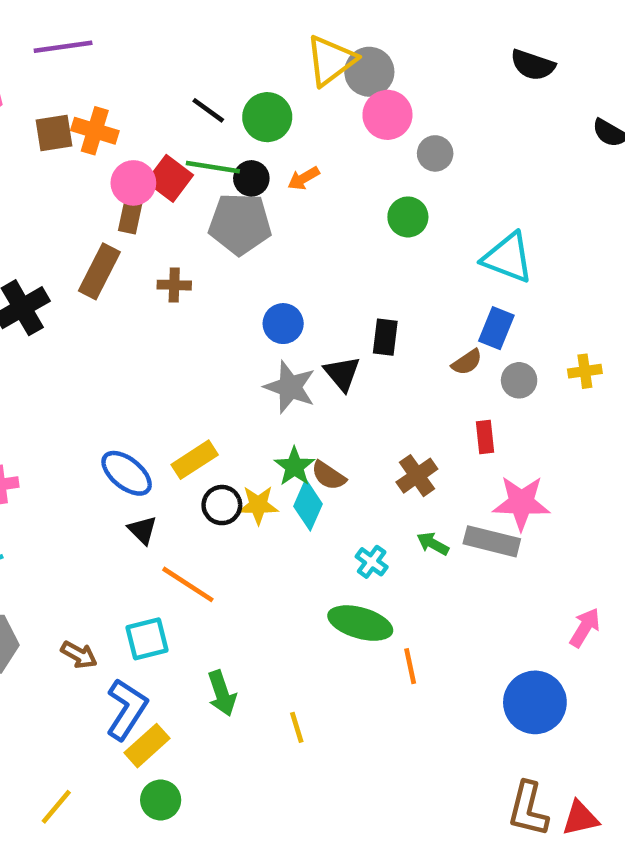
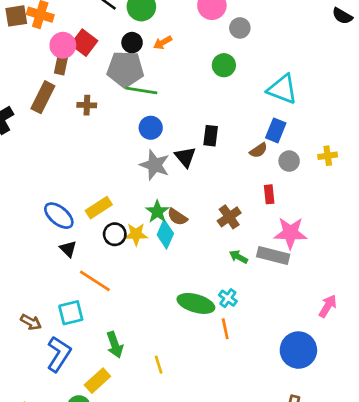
green line: (213, 167) -> (141, 90), moved
cyan cross: (372, 562) -> (228, 298), moved
yellow rectangle: (147, 746) -> (97, 381), moved

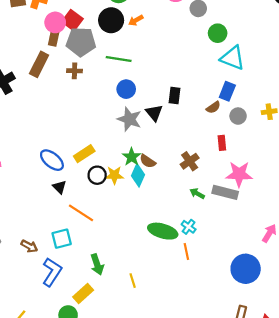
black circle: (132, 43) -> (111, 20), size x1.5
green circle: (224, 65) -> (218, 33), moved
gray pentagon: (125, 69) -> (81, 42), moved

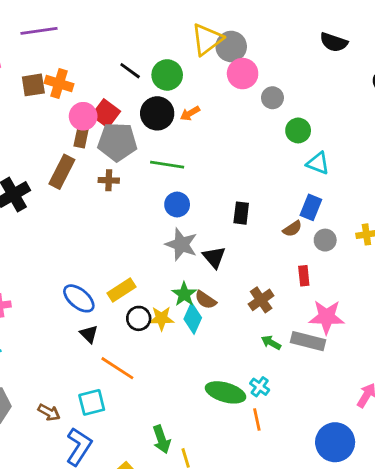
cyan triangle: (233, 58) -> (318, 163), size x0.7
black triangle: (154, 113) -> (214, 257), moved
green arrow: (97, 264) -> (161, 439), moved

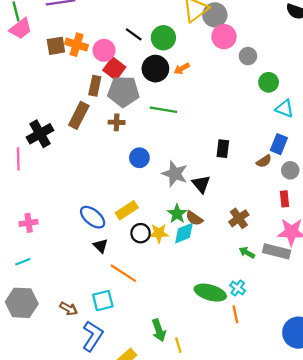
pink circle: (83, 116) -> (104, 50), moved
blue circle: (177, 205) -> (139, 158), moved
red rectangle: (304, 276) -> (285, 199), moved
cyan diamond: (193, 318) -> (184, 233), turned 45

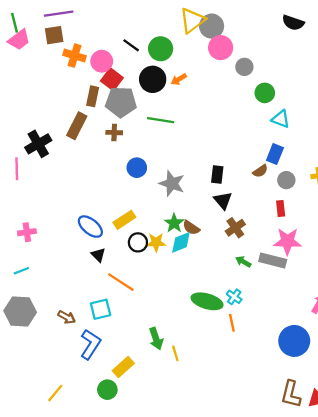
brown square: (56, 46) -> (54, 35), moved
black rectangle: (223, 149) -> (217, 174), moved
black triangle: (201, 184) -> (223, 201), moved

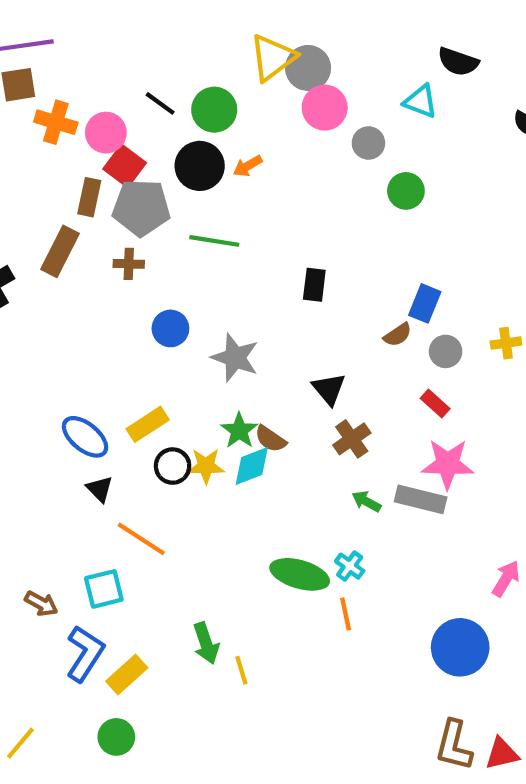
cyan triangle: (281, 119) -> (421, 101), moved
black rectangle: (217, 174) -> (314, 285), moved
red rectangle: (281, 208) -> (435, 404), turned -42
yellow rectangle: (123, 367) -> (127, 674), moved

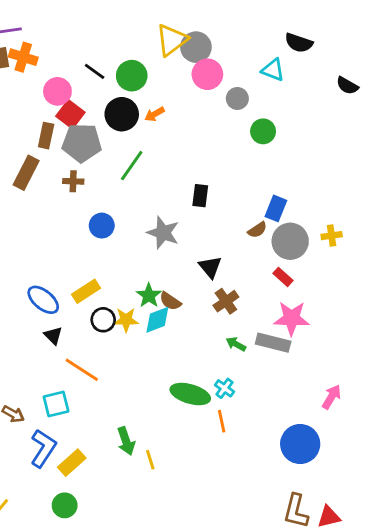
orange cross: (56, 122) -> (23, 57), moved
green line: (214, 241) -> (132, 166), turned -64
gray circle: (446, 351) -> (290, 241), size x1.6
gray star: (235, 358) -> (163, 233), moved

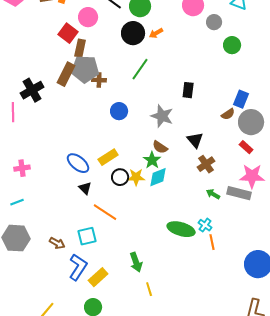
red square: (70, 114) -> (68, 33), moved
gray pentagon: (82, 143) -> (85, 69), moved
brown semicircle: (170, 301) -> (160, 147), moved
orange line: (222, 421) -> (212, 242), moved
yellow line: (150, 460) -> (149, 289), moved

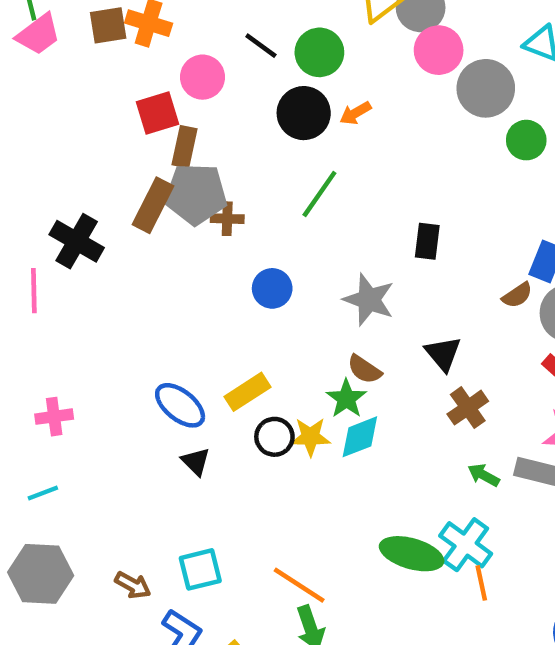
gray circle: (214, 22) -> (486, 88), size x1.6
red square: (68, 33) -> (158, 113), turned 36
black cross: (32, 90) -> (77, 241), turned -30
orange line: (105, 212) -> (299, 585), moved
cyan cross: (205, 225) -> (466, 545), size x1.6

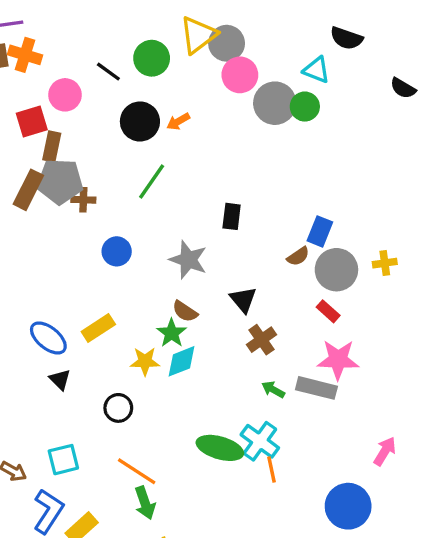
green circle: (319, 52) -> (152, 58), moved
green circle: (526, 140) -> (305, 107), moved
black circle: (274, 437) -> (118, 408), moved

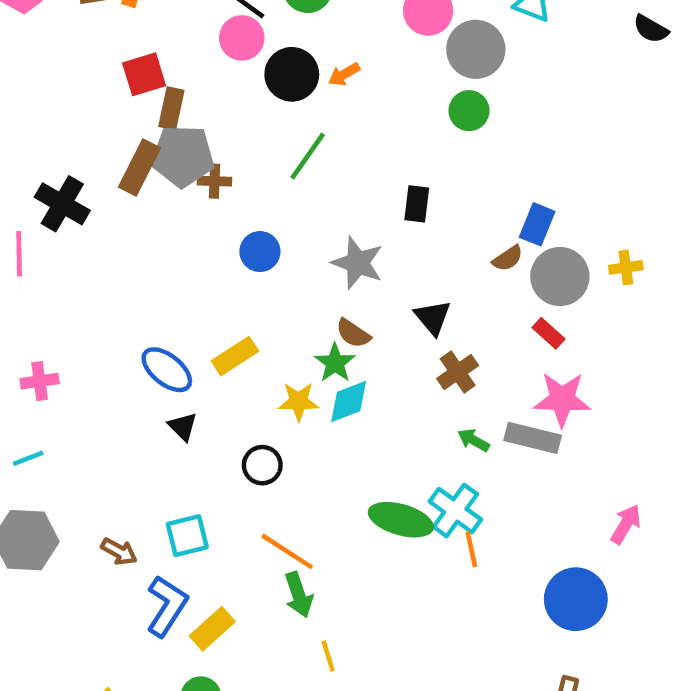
pink circle: (65, 95) -> (242, 38), moved
green circle: (305, 107) -> (469, 111), moved

